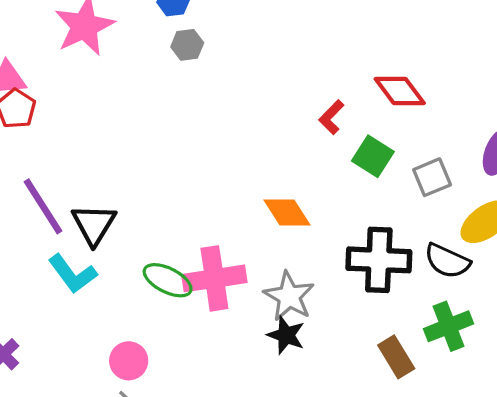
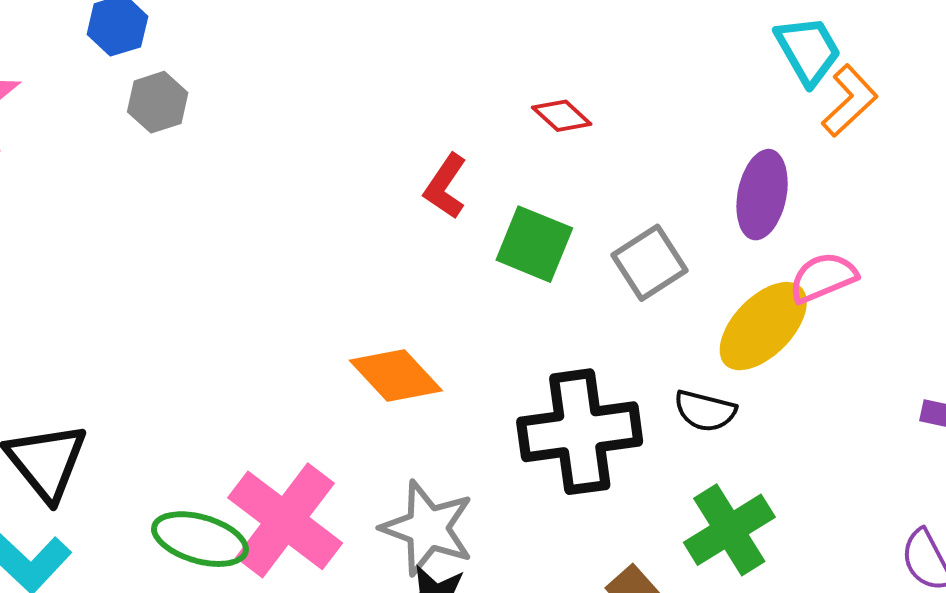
red diamond: (400, 91) -> (562, 116), size x0.6
black semicircle: (447, 261) -> (705, 411), size x0.7
pink cross: (214, 278) -> (285, 520), turned -34

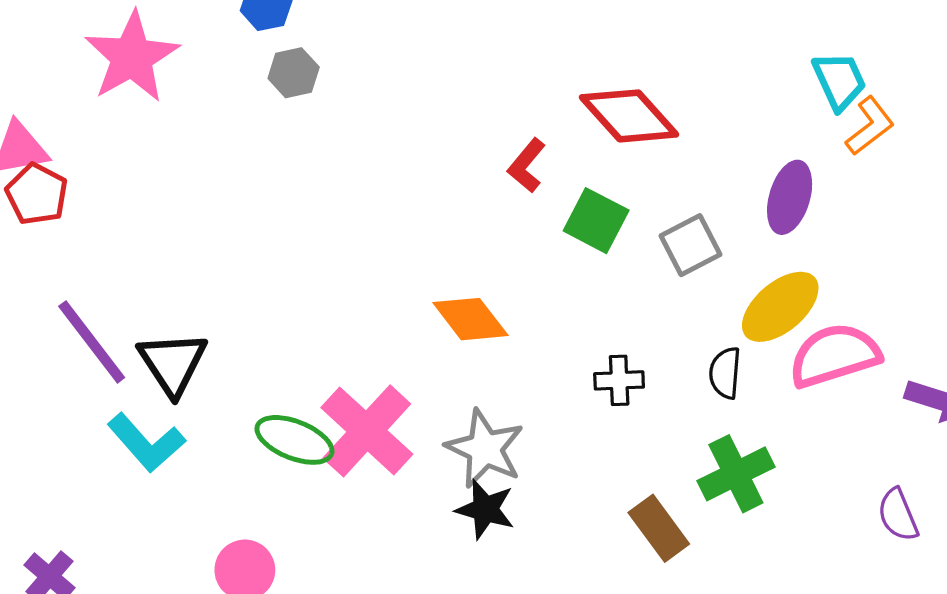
red diamond: (562, 116) -> (629, 116), size x2.0
pink semicircle: (823, 277) -> (834, 355), moved, size x1.6
black semicircle: (705, 411) -> (725, 373), turned 75
black cross: (580, 432) -> (619, 380), size x0.5

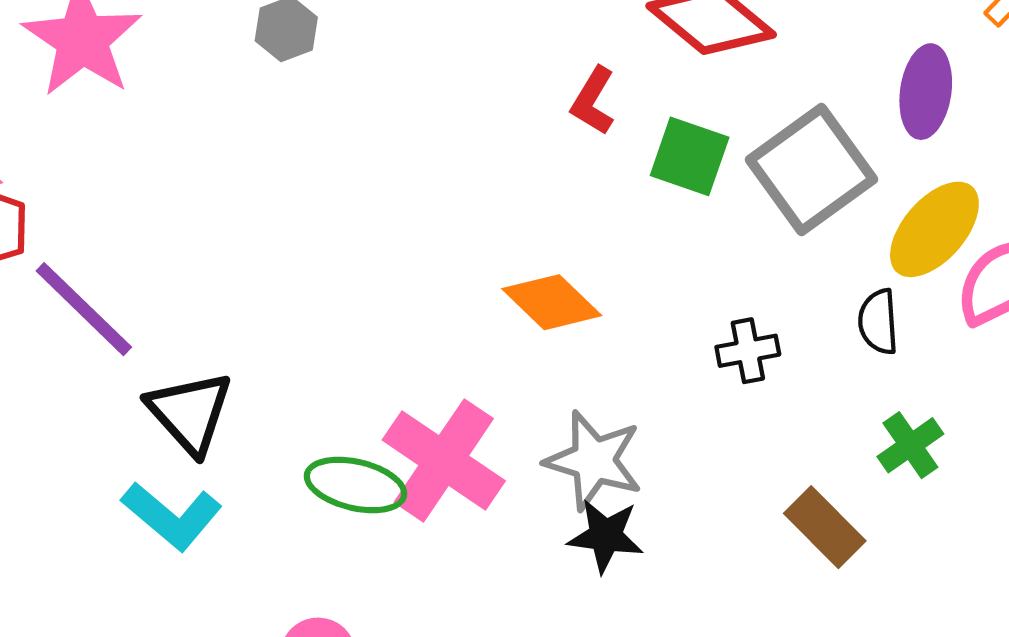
gray square: (691, 245) -> (812, 169), size x1.6
purple line: (92, 342) -> (84, 309), moved
green cross: (736, 474) -> (910, 445), size x0.7

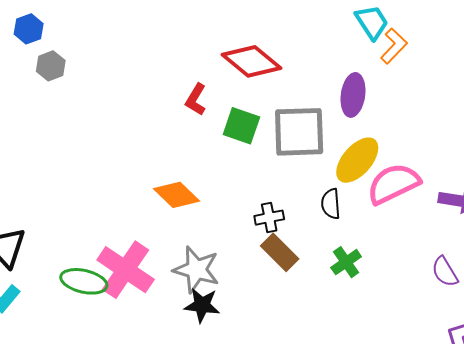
gray square: (812, 169) -> (299, 132), turned 34
brown rectangle: (825, 527) -> (280, 252), moved

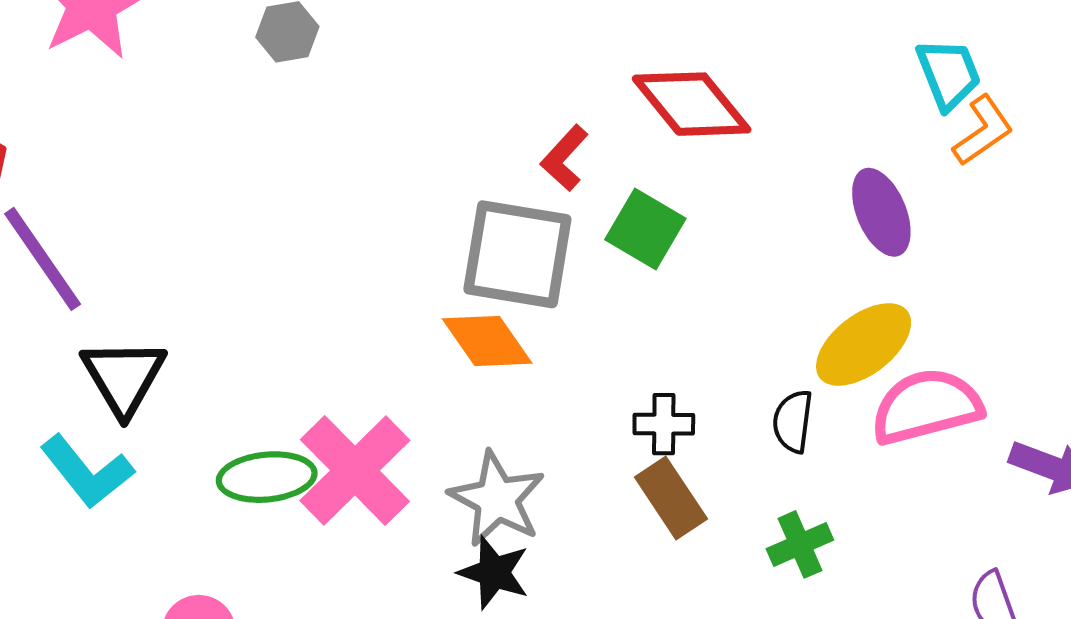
purple ellipse: (353, 95) -> (881, 212), turned -42
gray square: (299, 132) -> (517, 254), moved
green ellipse: (84, 281) -> (267, 477), turned -30

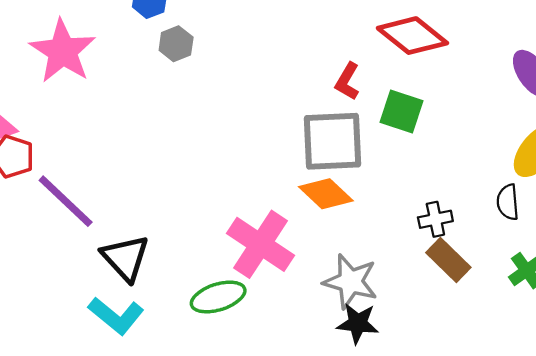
pink cross: (355, 471) -> (260, 244), moved

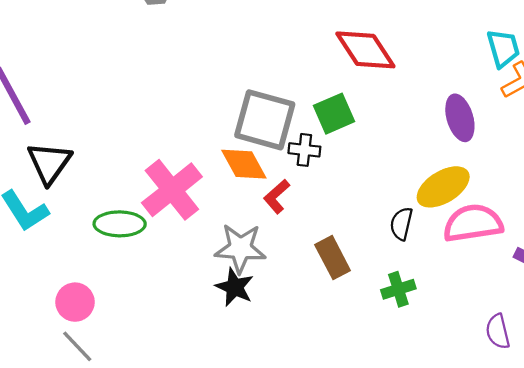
red L-shape: (347, 81) -> (277, 196), moved
green square: (401, 112) -> (334, 114), turned 30
black cross: (435, 219) -> (304, 150), moved
gray star: (350, 282) -> (240, 248), turned -30

